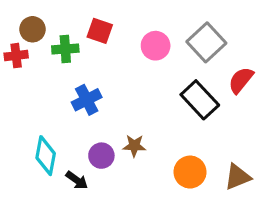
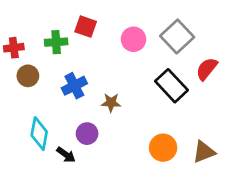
brown circle: (33, 29) -> (28, 76), moved
brown star: (134, 146) -> (111, 103), moved

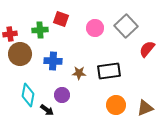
brown circle: (28, 76) -> (20, 54), size x1.5
blue cross: (74, 86) -> (53, 61), turned 30
black rectangle: (171, 86) -> (109, 71), moved, turned -55

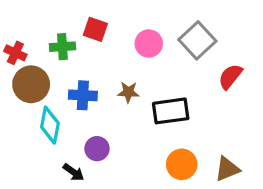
red cross: (10, 34) -> (15, 53), turned 32
brown star: (79, 73) -> (128, 92), moved
cyan diamond: (28, 95) -> (50, 125), moved

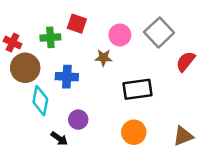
brown star: (128, 92) -> (103, 58), moved
orange circle: (182, 164) -> (134, 132), moved

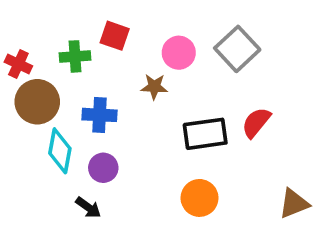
red semicircle: (186, 61) -> (256, 122), moved
purple circle: (78, 120) -> (103, 168), moved
brown triangle: (183, 136) -> (294, 204), moved

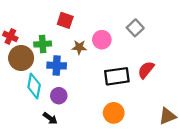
gray square: (237, 49) -> (135, 28), size x0.7
pink circle: (179, 53) -> (102, 40), moved
green cross: (75, 56) -> (43, 44), moved
brown star: (154, 87) -> (79, 47), moved

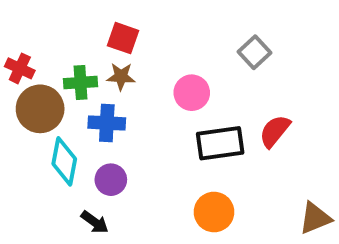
pink circle: (102, 40) -> (192, 93), moved
brown star: (79, 47) -> (121, 76), moved

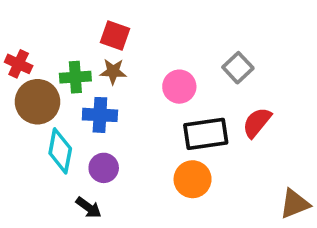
gray square: (254, 52) -> (238, 68), moved
orange circle: (214, 212) -> (193, 179), moved

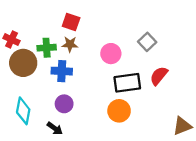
cyan diamond: (60, 151) -> (23, 111), moved

